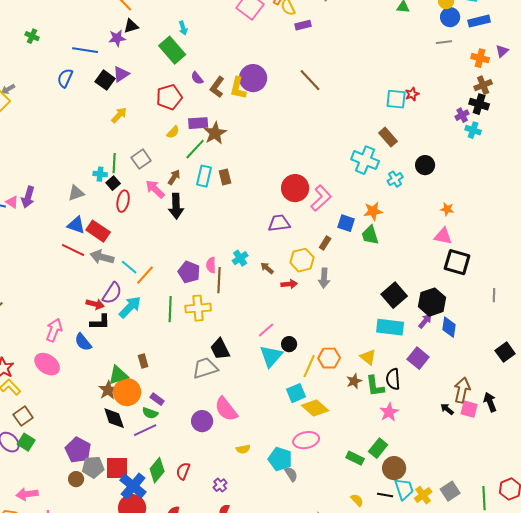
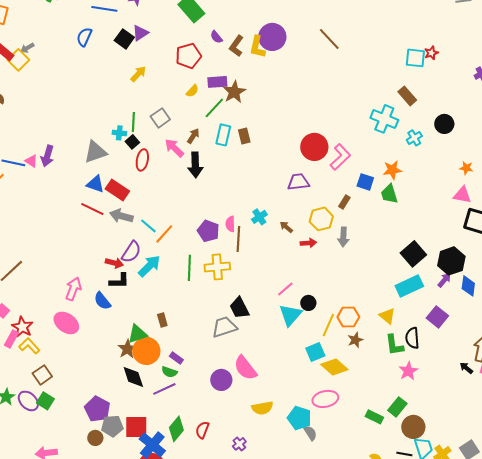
gray triangle: (76, 193) -> (95, 152), size x1.4
cyan rectangle: (390, 327) -> (409, 286), turned -32
brown star: (354, 381) -> (355, 340), moved
yellow semicircle: (243, 449) -> (262, 408), size x1.5

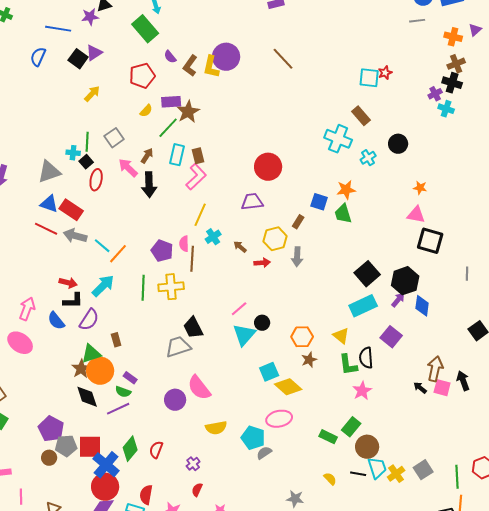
pink L-shape: (340, 157) -> (196, 177), moved
purple semicircle: (131, 252) -> (89, 320), moved
yellow line: (328, 325) -> (200, 215), moved
gray semicircle: (310, 433) -> (264, 453), turned -91

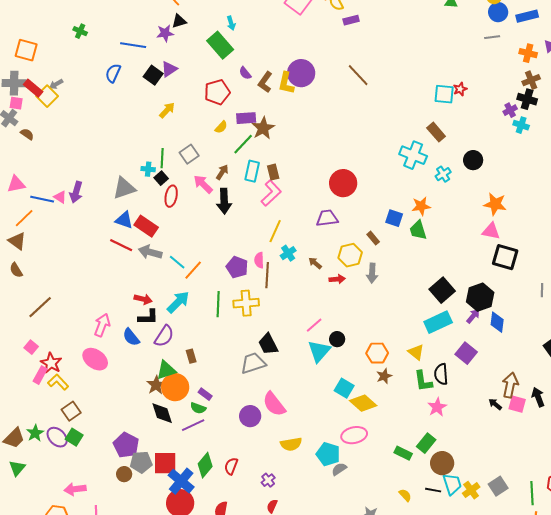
orange star: (420, 188) -> (495, 204), size x1.6
brown rectangle: (298, 222) -> (373, 238), turned -72
cyan square: (269, 372) -> (344, 388), turned -36

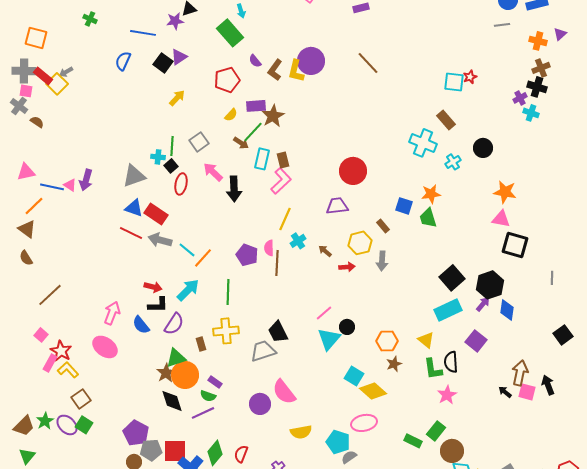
brown arrow: (222, 172) -> (241, 143), moved, turned 91
yellow cross: (246, 303) -> (226, 331), moved

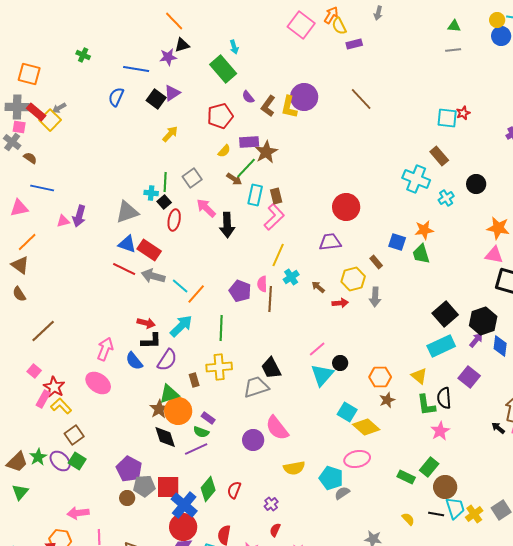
gray line: (502, 25) -> (453, 50), moved
pink triangle: (70, 185) -> (63, 221), turned -48
blue line: (52, 187) -> (42, 188), moved

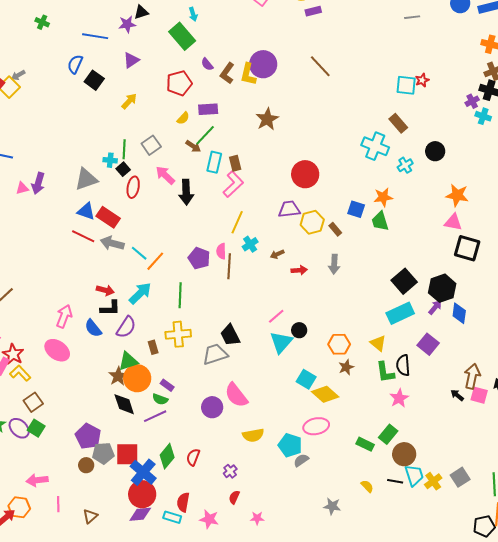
black square: (156, 99) -> (94, 80), moved
brown star: (266, 152) -> (267, 119), moved
yellow hexagon: (353, 279) -> (312, 222), moved
brown arrow: (318, 287) -> (277, 254), turned -64

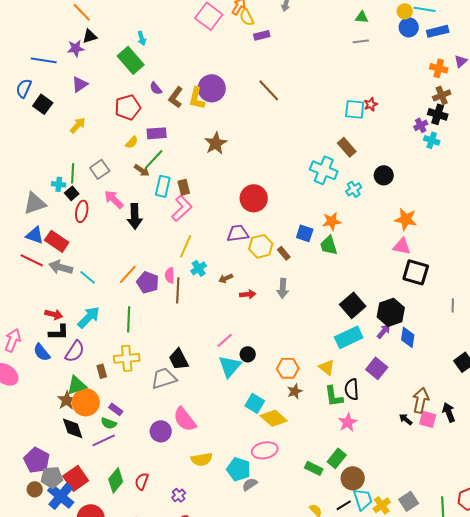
orange line: (155, 261) -> (128, 274), moved
red square: (127, 454) -> (76, 478), turned -35
blue cross: (143, 472) -> (61, 496), moved
black line: (395, 481) -> (344, 505), turned -42

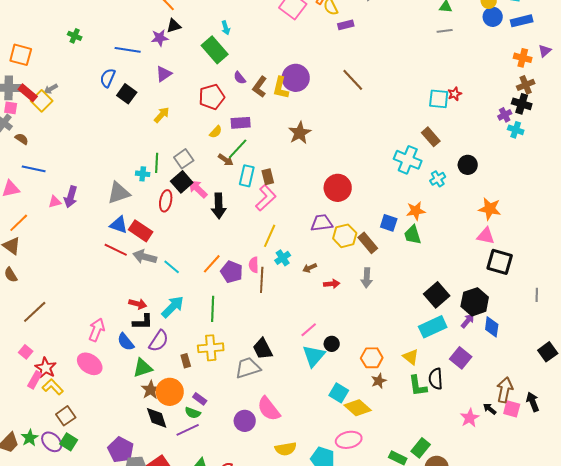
black square: (72, 193) -> (182, 182), moved, size x1.5
brown rectangle: (284, 253) -> (368, 243), size x1.5
green triangle: (77, 385) -> (143, 368), moved
pink star: (348, 422) -> (470, 418), moved

